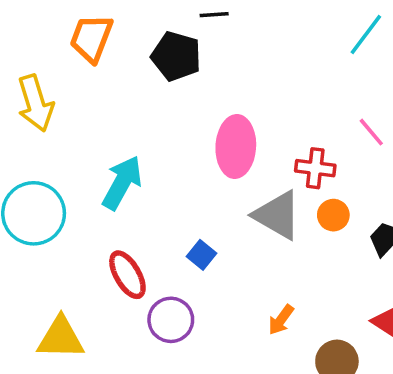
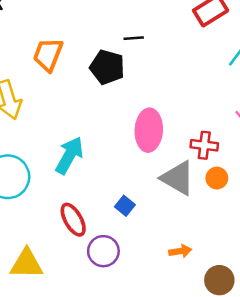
orange arrow: (281, 320) -> (180, 251), turned -135

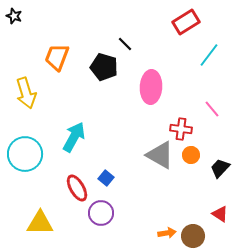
black line: (134, 38) -> (125, 44), turned 49
pink ellipse: (149, 130) -> (151, 87), moved
blue square: (125, 206) -> (106, 178), moved
orange arrow: (180, 251) -> (167, 233), moved

